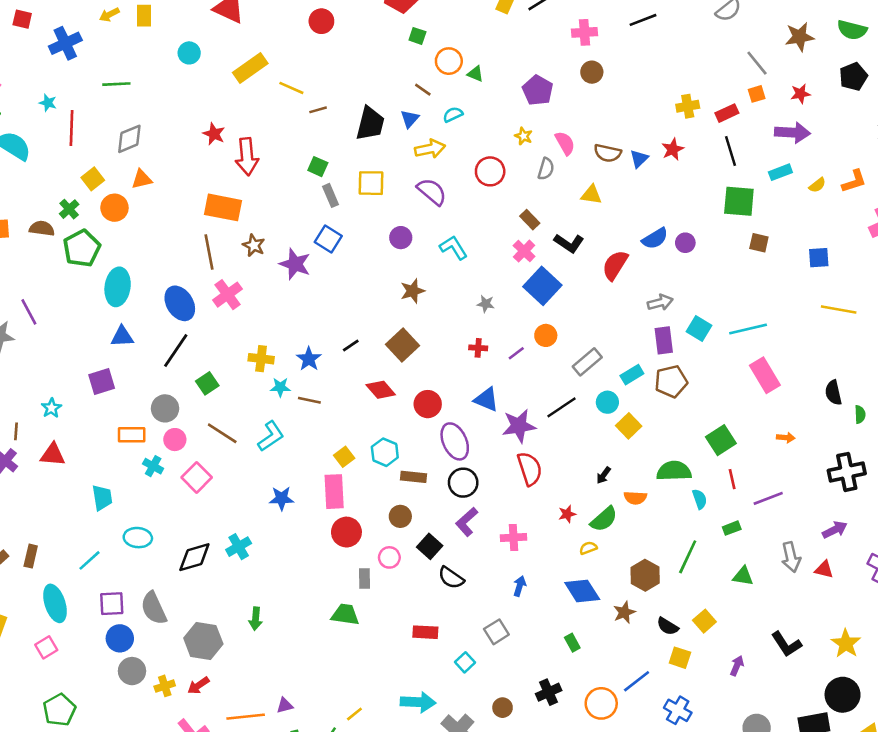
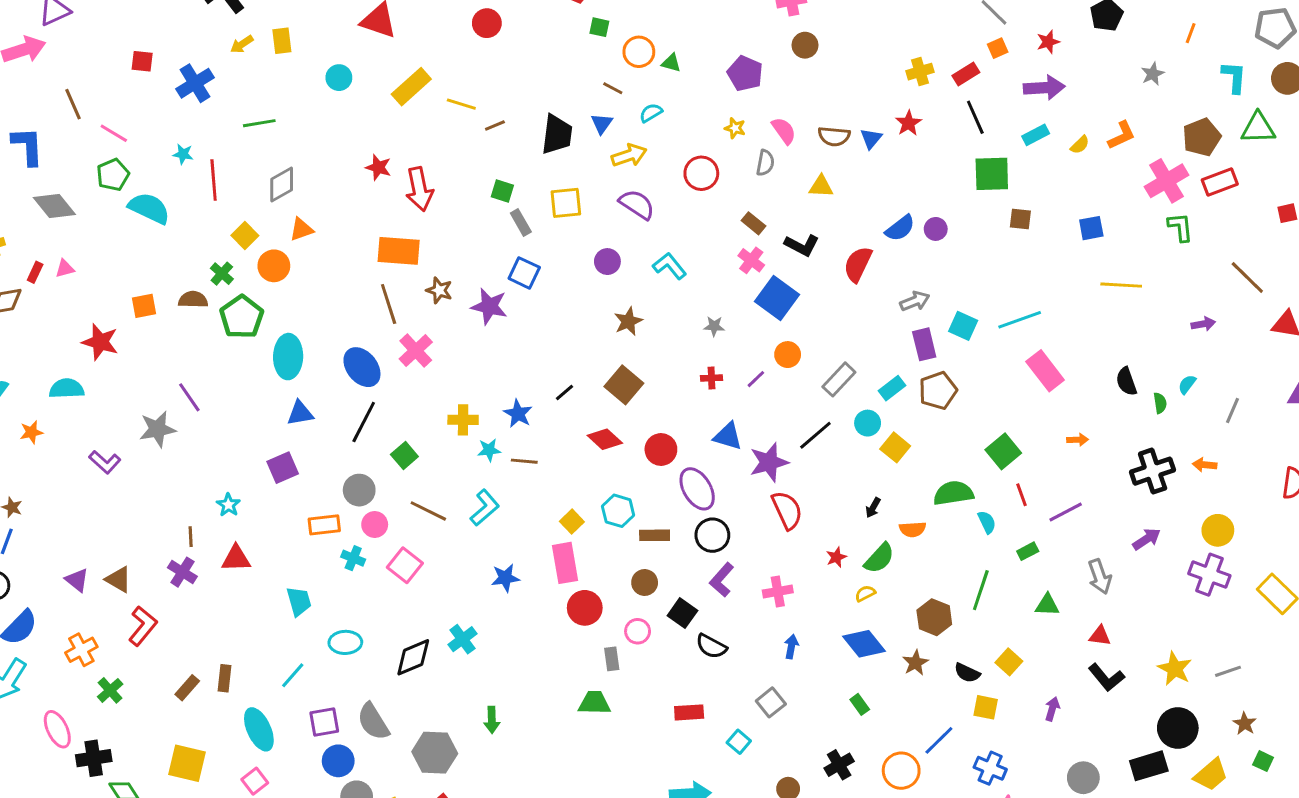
red triangle: (824, 569) -> (1100, 636), moved

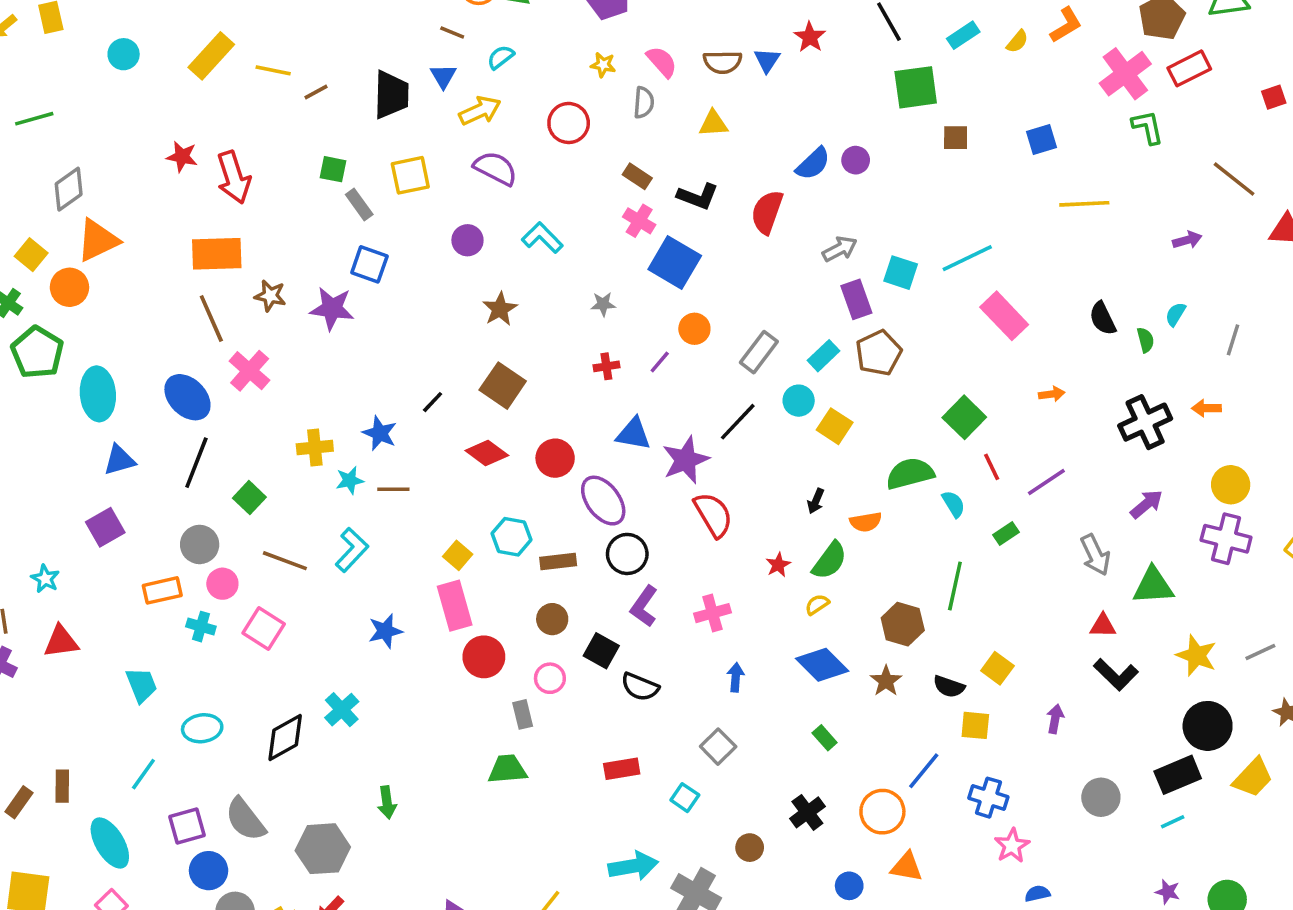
orange triangle: (301, 229) -> (98, 240), size x1.5
green triangle: (1047, 605) -> (1153, 586), moved, size x1.4

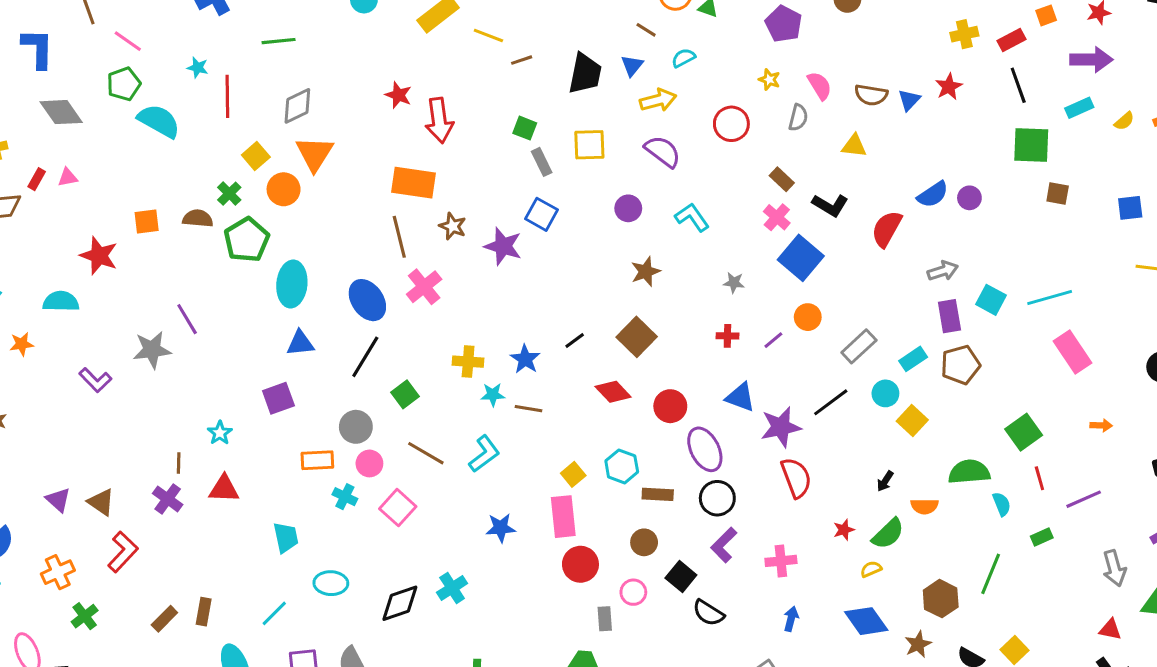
orange triangle: (98, 240) -> (315, 154), turned -42

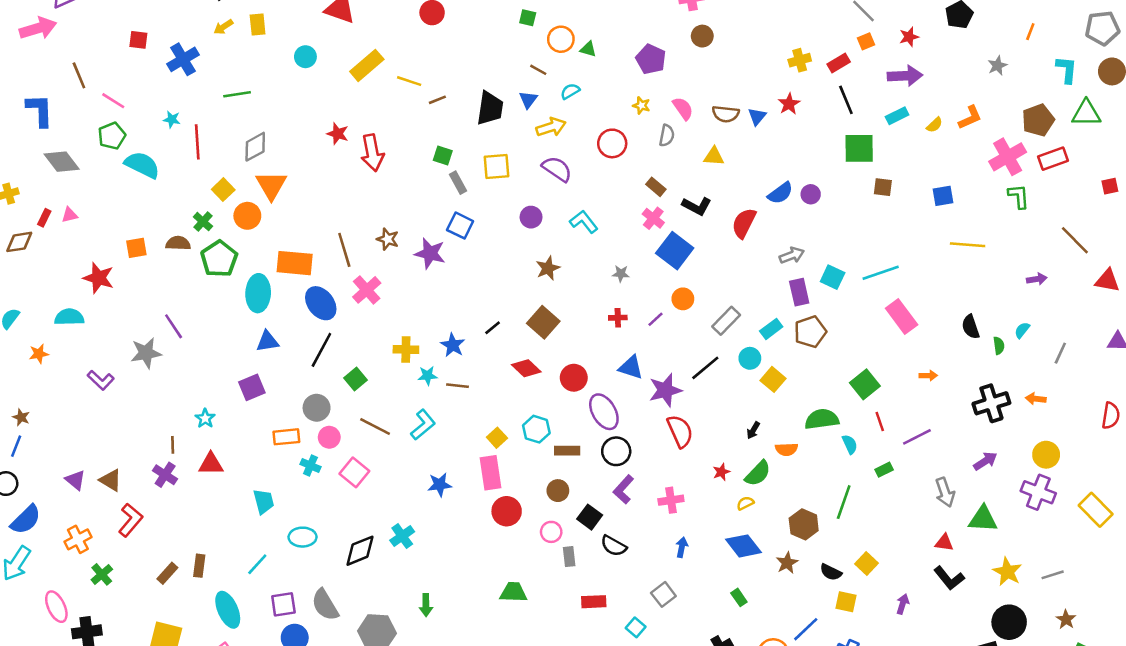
orange rectangle: (413, 183) -> (295, 263), moved
gray rectangle: (605, 619) -> (569, 557), moved

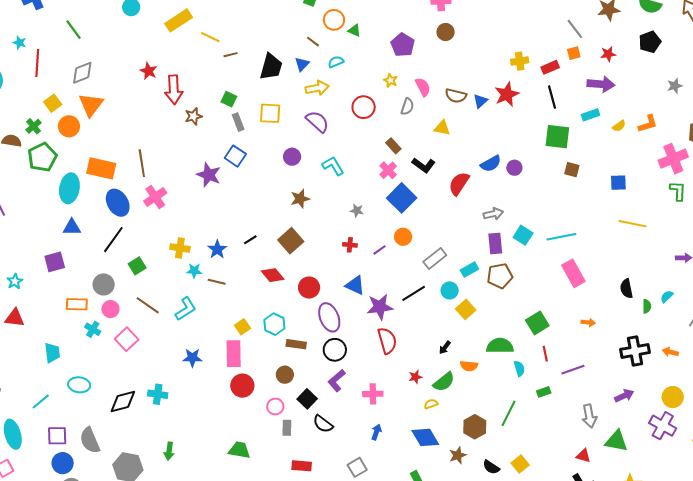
green line: (237, 94) -> (73, 30), turned 55
red star: (789, 104) -> (507, 94), size x1.4
brown star: (388, 239) -> (193, 116), moved, turned 30
cyan cross: (402, 536) -> (158, 394), turned 36

